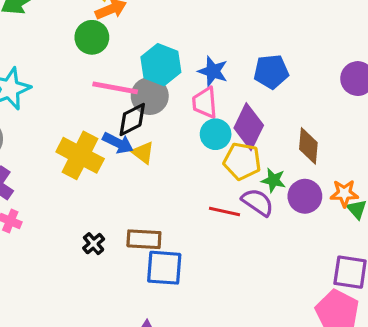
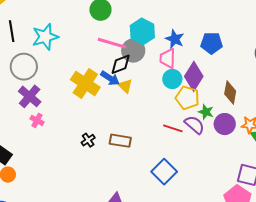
blue square: (164, 268) -> (164, 172), moved, turned 35

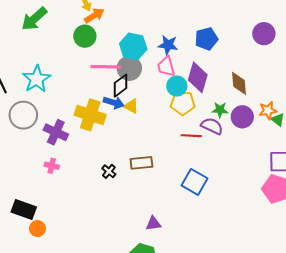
purple cross: (30, 96) -> (56, 132), moved
yellow pentagon: (187, 98) -> (183, 103), moved

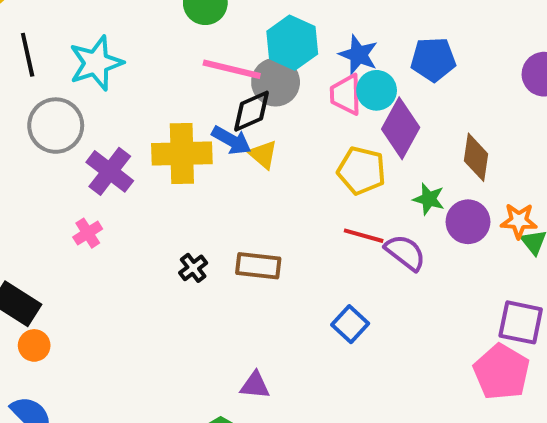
cyan circle: (177, 86) -> (377, 90), moved
yellow cross: (90, 115) -> (182, 154), turned -32
purple semicircle: (212, 126) -> (405, 252), moved
pink cross: (52, 166) -> (88, 233), turned 32
blue square: (194, 182) -> (350, 324), size x0.7

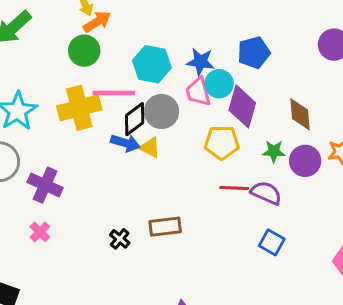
gray circle: (276, 82) -> (162, 111), moved
yellow cross: (182, 154) -> (79, 108), moved
blue square: (350, 324) -> (272, 242), moved

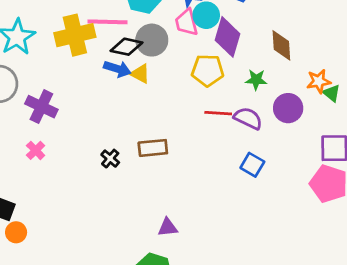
black diamond: (135, 119) -> (126, 47), turned 48
purple circle: (305, 161) -> (288, 108), moved

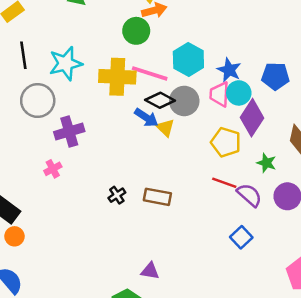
purple cross: (41, 107) -> (69, 132), turned 32

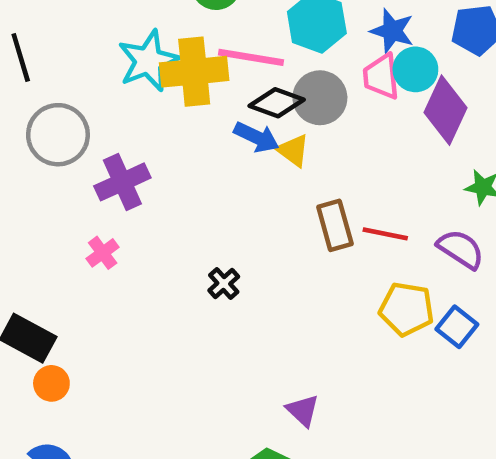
cyan star: (66, 63) -> (148, 61), moved
yellow pentagon: (226, 142) -> (407, 309), moved
red line: (224, 183) -> (385, 234), moved
brown rectangle: (157, 197) -> (335, 225), moved, turned 72
purple triangle: (150, 271) -> (303, 410), turned 42

